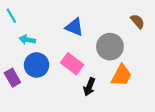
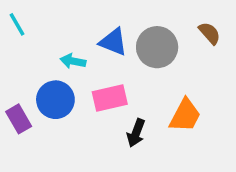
cyan arrow: (27, 40) -> (73, 61), moved
gray circle: (110, 47) -> (157, 47), moved
pink rectangle: (72, 64) -> (110, 98), turned -50

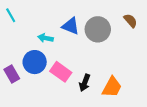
pink rectangle: (110, 98) -> (61, 72), moved, turned 48
orange trapezoid: (185, 115) -> (112, 87), moved

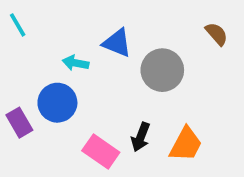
gray circle: (98, 29) -> (162, 70), moved
pink rectangle: (61, 72) -> (101, 151), moved

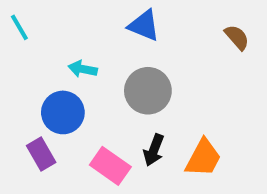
blue triangle: (117, 43) -> (144, 25), moved
gray circle: (162, 70) -> (148, 91), moved
purple rectangle: (19, 123) -> (41, 154), moved

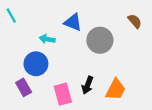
blue triangle: (144, 25) -> (73, 22), moved
gray circle: (148, 91) -> (100, 40), moved
pink rectangle: (110, 166) -> (63, 94), turned 40

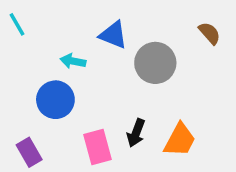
purple rectangle: (24, 87) -> (29, 152), moved

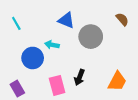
cyan line: (17, 24) -> (16, 23), moved
cyan arrow: (73, 61) -> (52, 45), moved
orange trapezoid: (180, 140) -> (117, 81), moved

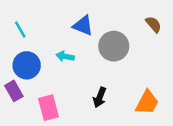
blue circle: (33, 58) -> (27, 65), moved
pink rectangle: (57, 85) -> (48, 108), moved
purple rectangle: (17, 89) -> (14, 91), moved

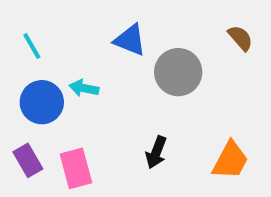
cyan arrow: (65, 56) -> (84, 88), moved
purple rectangle: (14, 91) -> (28, 160), moved

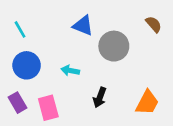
cyan arrow: (84, 88) -> (70, 70), moved

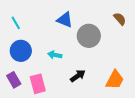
black arrow: (100, 97) -> (78, 76), turned -147

